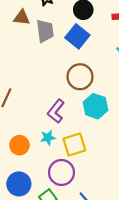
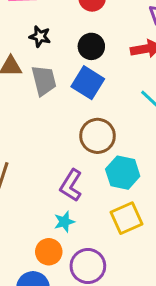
orange circle: (19, 145) -> (49, 252), moved
yellow square: (74, 145) -> (127, 218), moved

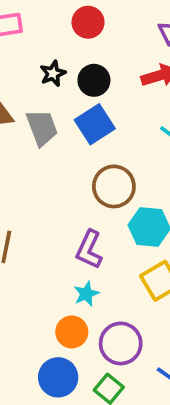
black star: (40, 36) -> (53, 73), moved, turned -30
blue square: (88, 83) -> (95, 124), turned 32

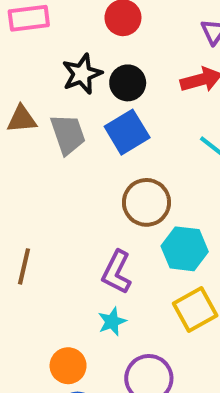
black star: (53, 73) -> (82, 74), size x1.4
orange circle: (72, 332) -> (68, 366), moved

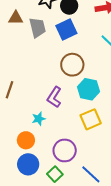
cyan star: (112, 322) -> (39, 119), moved

